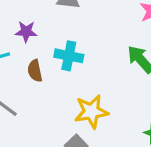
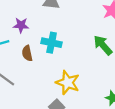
yellow star: (91, 112) -> (68, 83), turned 30

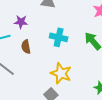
cyan cross: (52, 43) -> (59, 37), moved

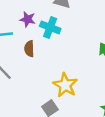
cyan cross: (59, 37) -> (50, 27), moved

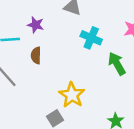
cyan cross: (50, 27) -> (91, 38), moved

